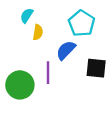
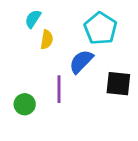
green circle: (20, 85) -> (25, 104), size x0.6

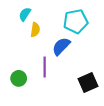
cyan pentagon: (100, 28) -> (76, 21), turned 30
black square: (118, 84) -> (88, 83), moved, turned -30

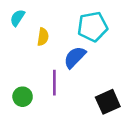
cyan semicircle: (25, 14) -> (17, 18), moved

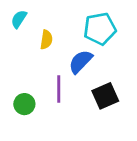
black square: (108, 102) -> (105, 96), moved

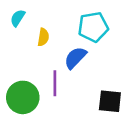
black square: (105, 96) -> (110, 101), moved, turned 30
green circle: (24, 104) -> (23, 97), size x1.6

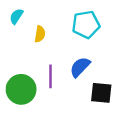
blue semicircle: (75, 58) -> (80, 67), moved

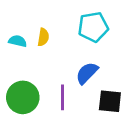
cyan semicircle: (16, 16) -> (18, 41), moved, turned 70
purple line: (51, 76) -> (62, 97), moved

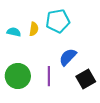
cyan pentagon: (93, 27) -> (58, 21), moved
black square: (110, 101) -> (86, 79), turned -36

